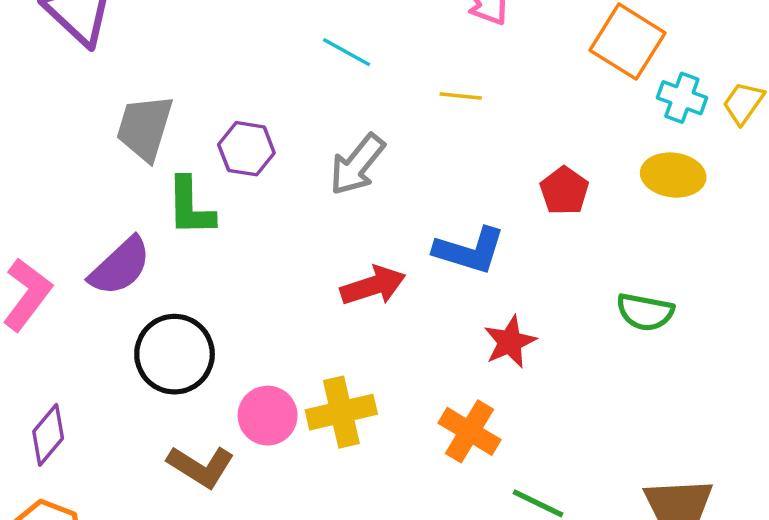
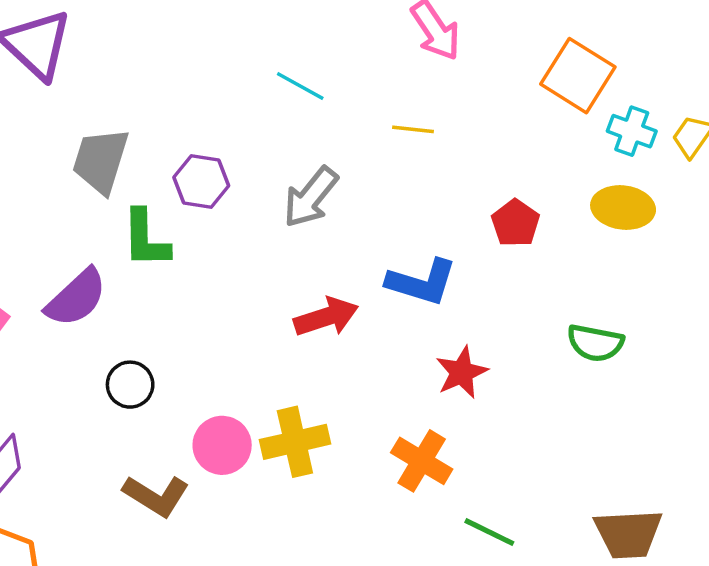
black circle: (175, 354) -> (130, 385), size x0.6

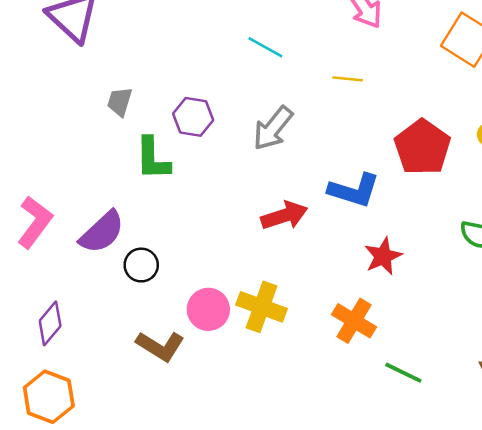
gray trapezoid: (101, 161) -> (120, 102), size x0.6
red pentagon: (515, 223) -> (422, 147), size x1.6
purple semicircle: (76, 298) -> (102, 232), moved
yellow cross: (295, 442) -> (262, 307), turned 33

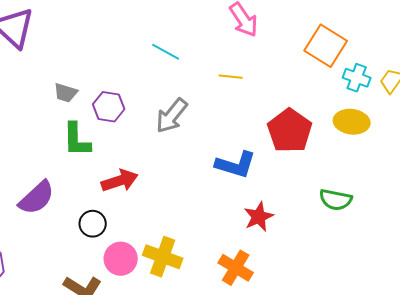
gray trapezoid: (120, 102) -> (66, 93), moved, turned -90
red arrow: (284, 216) -> (120, 181), moved
black circle: (141, 265) -> (93, 224), moved

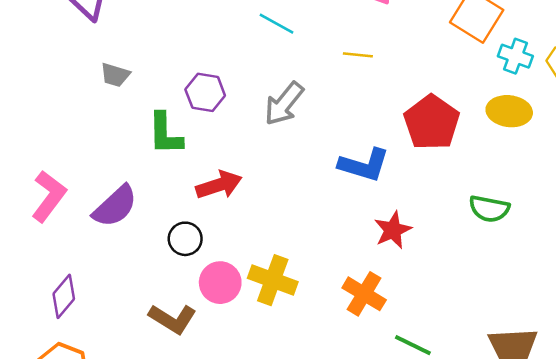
gray trapezoid: (66, 93) -> (115, 75), moved

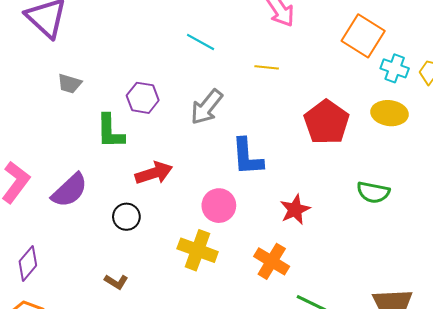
blue L-shape: (364, 165) -> (247, 157), moved, turned 69
pink circle: (220, 283) -> (219, 206), moved
brown L-shape: (173, 319) -> (116, 282), size x0.6

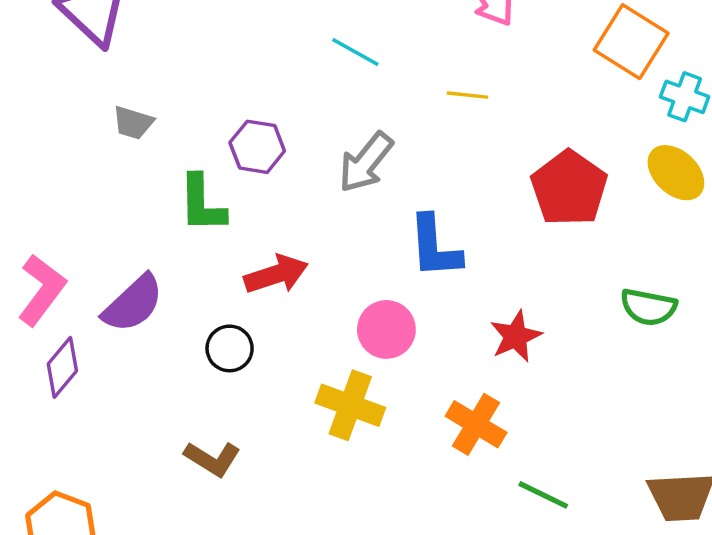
yellow ellipse: (389, 113) -> (676, 173), turned 36
purple diamond: (28, 263) -> (62, 367), moved
brown L-shape: (116, 282) -> (212, 459), size x1.4

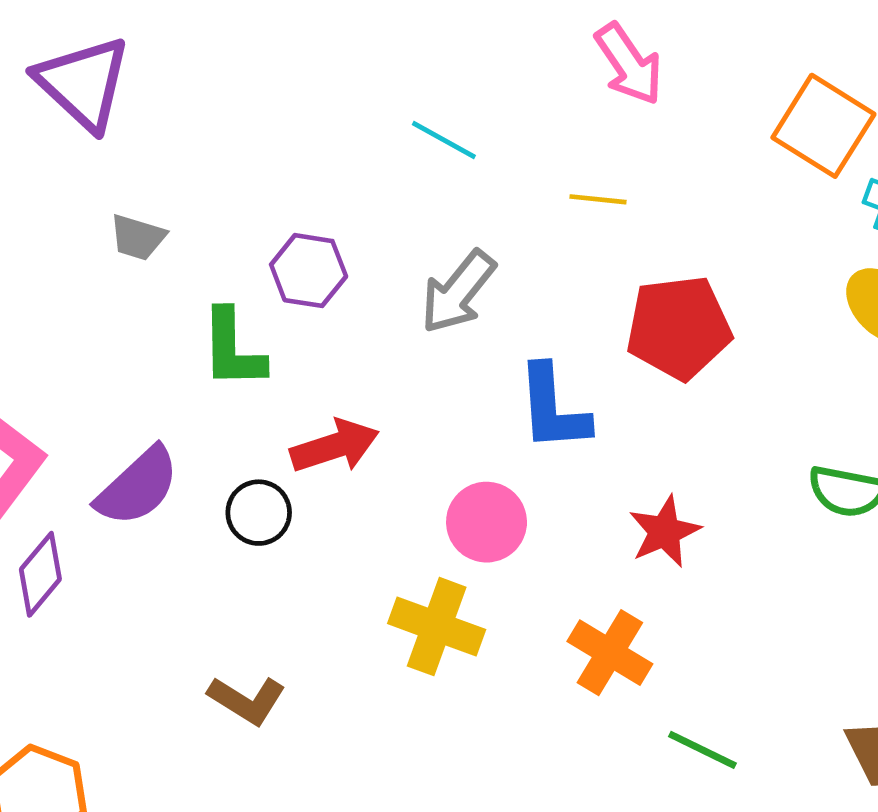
red pentagon: (569, 188) -> (679, 327), moved, turned 30
black circle: (230, 348) -> (259, 513), moved

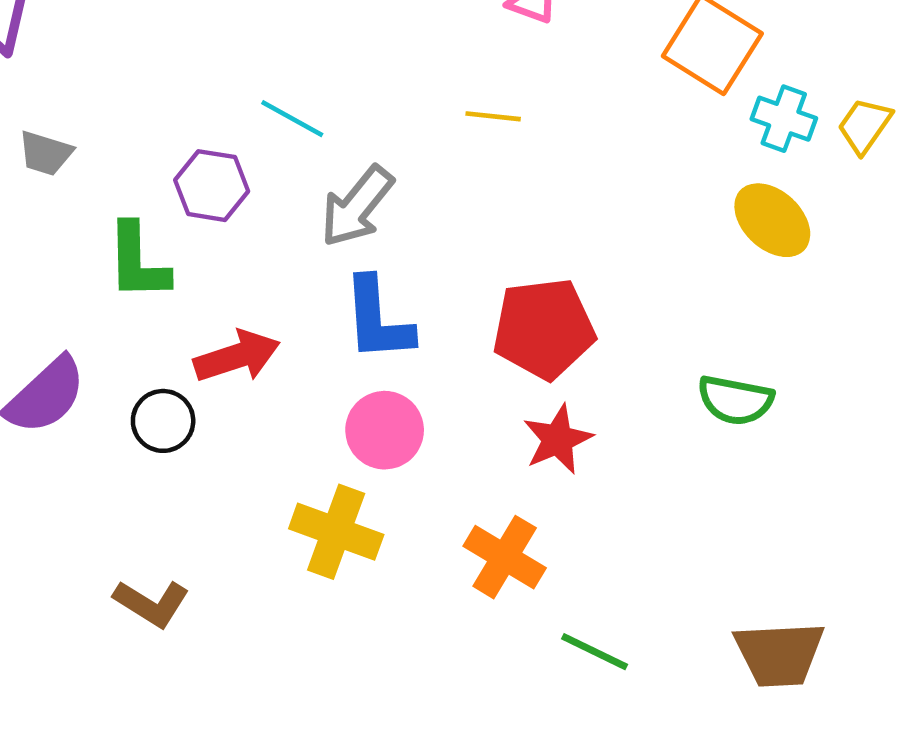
cyan line: (444, 140) -> (292, 119), moved
red pentagon: (679, 327) -> (544, 329), moved
blue L-shape: (553, 408) -> (378, 319), moved

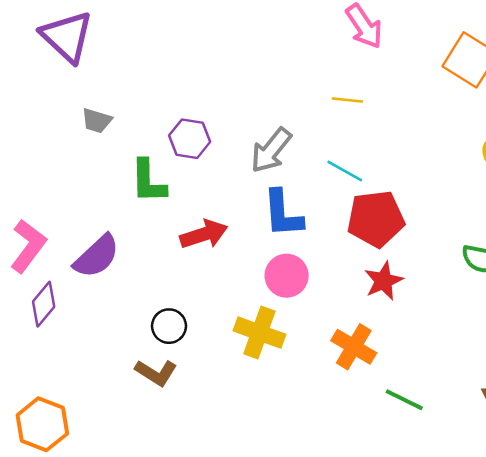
cyan line: (292, 119) -> (345, 171), moved
black circle: (163, 421) -> (169, 326), moved

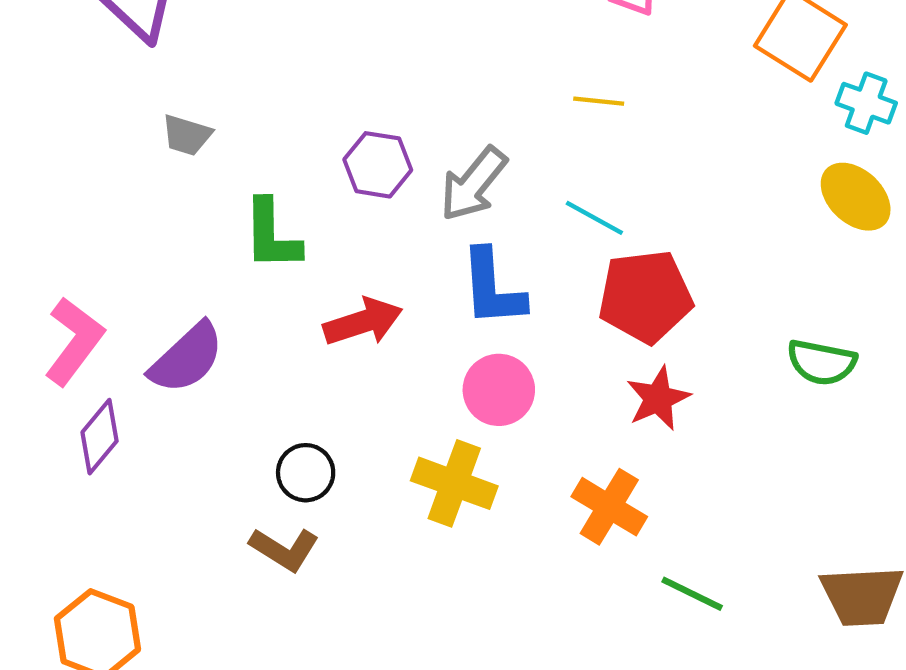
purple hexagon: (190, 139) -> (378, 165), moved

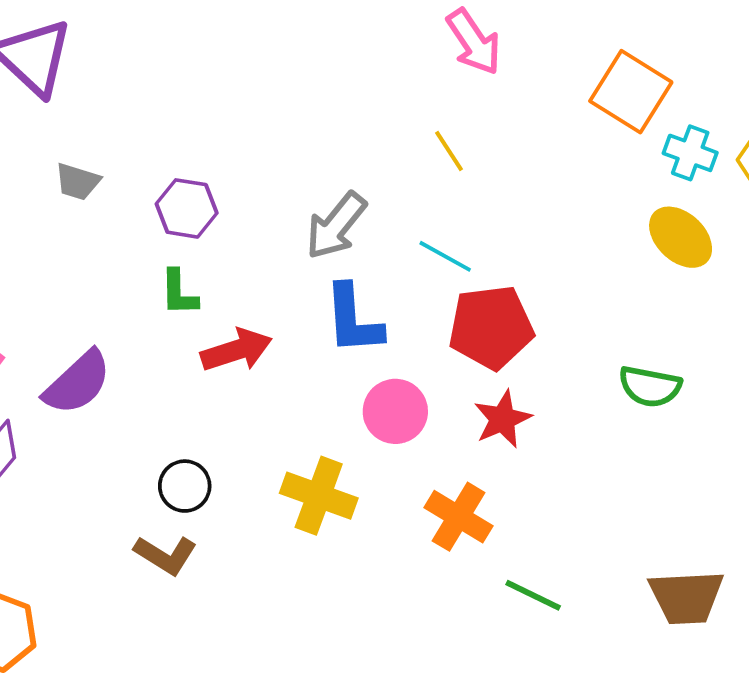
yellow line: (599, 101) -> (449, 151), turned 51
purple hexagon: (378, 165) -> (187, 208), moved
green L-shape: (272, 235) -> (179, 293), moved, size x0.7
pink circle: (499, 390) -> (395, 411), moved

